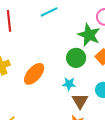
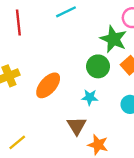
brown triangle: (80, 101) -> (77, 126), moved

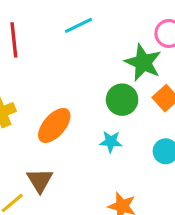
brown triangle: (77, 126) -> (40, 180), moved

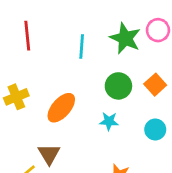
cyan line: (78, 25) -> (82, 46), moved, turned -60
green star: (143, 63) -> (125, 38), moved

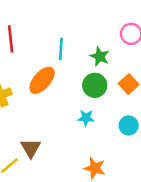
green star: (125, 38) -> (100, 56), moved, size x0.7
orange ellipse: (61, 108) -> (42, 80), moved

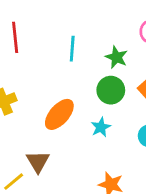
orange ellipse: (42, 80) -> (59, 114), moved
cyan star: (86, 118) -> (101, 127), turned -30

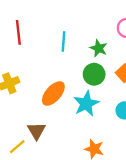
cyan star: (101, 127) -> (86, 104), size x1.6

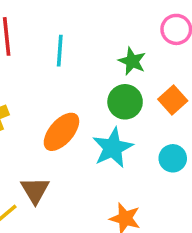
cyan line: (64, 41) -> (60, 51), moved

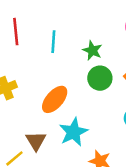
green star: (132, 61) -> (92, 50), moved
cyan star: (113, 148) -> (74, 132), moved

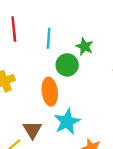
green circle: (100, 78) -> (67, 65), moved
orange ellipse: (55, 99) -> (50, 92), turned -48

